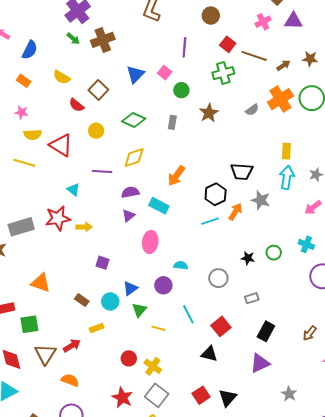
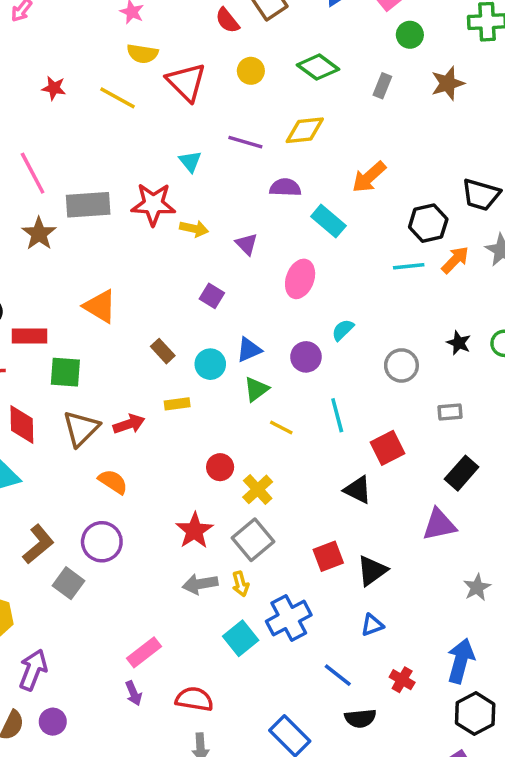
purple triangle: (128, 216) -> (247, 244), moved, turned -48
cyan semicircle: (181, 265) -> (343, 330), turned -64

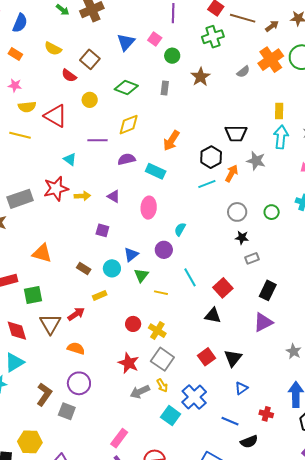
black star: (459, 343) -> (242, 238), moved
gray circle: (401, 365) -> (237, 212), moved

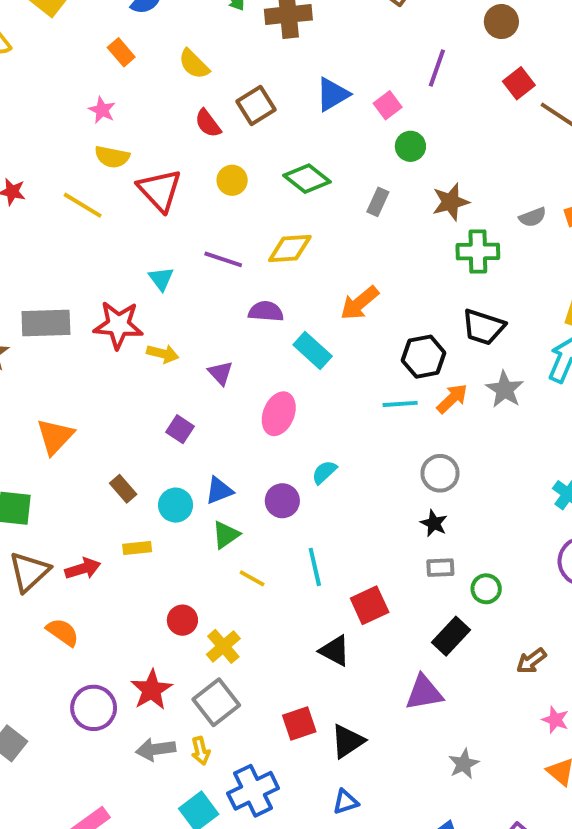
green cross: (213, 37) -> (478, 252), moved
green circle: (272, 212) -> (486, 589), moved
orange triangle: (42, 253) -> (55, 436), turned 40
purple circle: (79, 383) -> (94, 708), moved

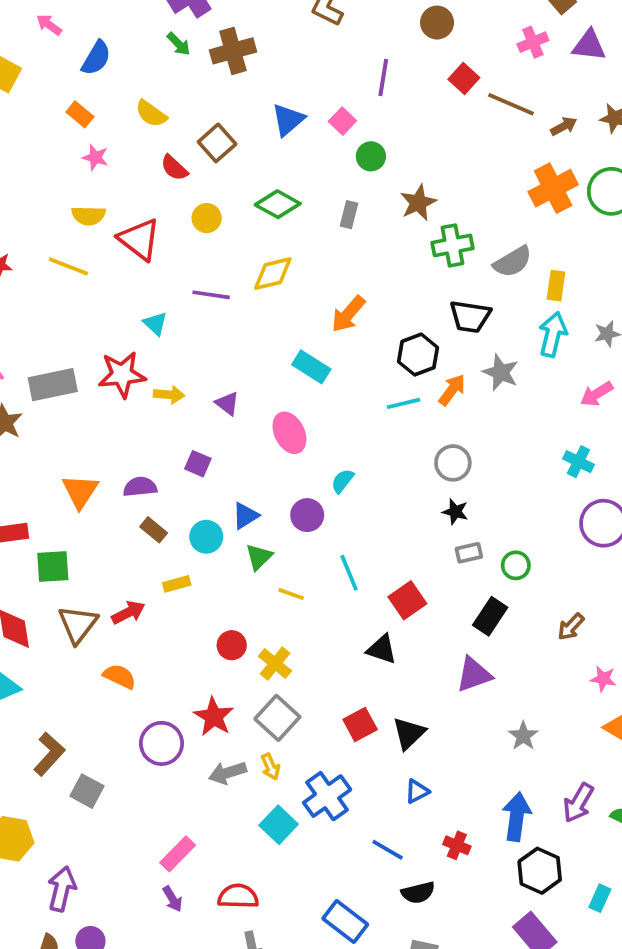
pink star: (102, 110) -> (95, 157), moved
gray semicircle: (533, 217) -> (513, 262), moved, size x1.5
purple semicircle: (266, 311) -> (140, 487), moved
pink ellipse: (279, 414) -> (289, 433), turned -39

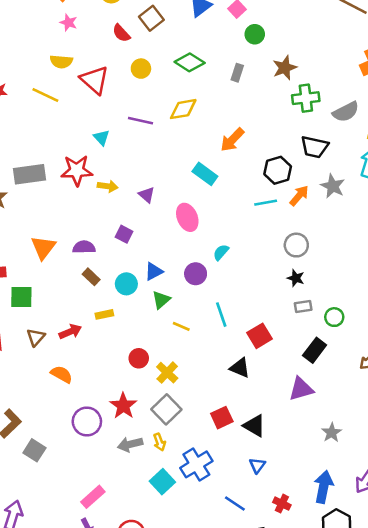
brown triangle: (78, 624) -> (36, 337), size x0.7
black triangle: (409, 733) -> (254, 426), turned -50
blue triangle: (417, 791) -> (257, 465), turned -30

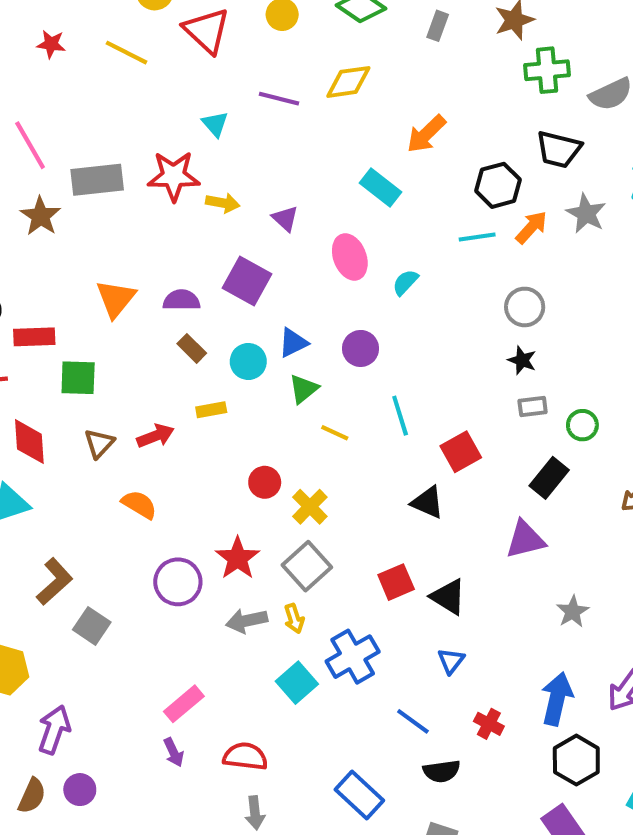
purple square: (124, 234) -> (247, 281), size x1.6
cyan semicircle: (221, 252) -> (405, 282), moved

